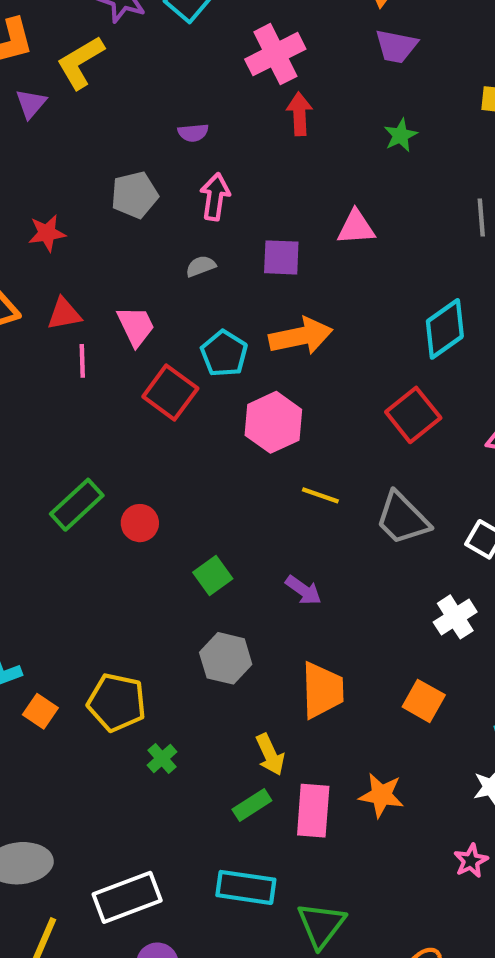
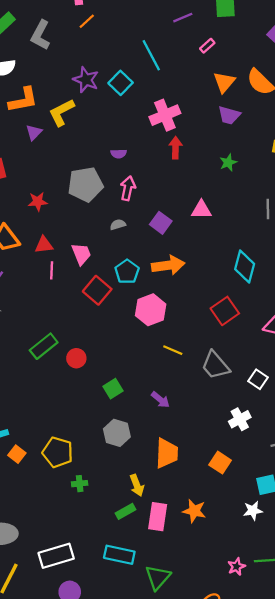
gray pentagon: (135, 195) -> (85, 184), size x1.4
purple square: (281, 257) -> (161, 223), turned 30
cyan diamond: (445, 329) -> (245, 267), turned -44
green cross: (162, 758) -> (80, 484), turned 32
pink star: (471, 861) -> (236, 567), moved

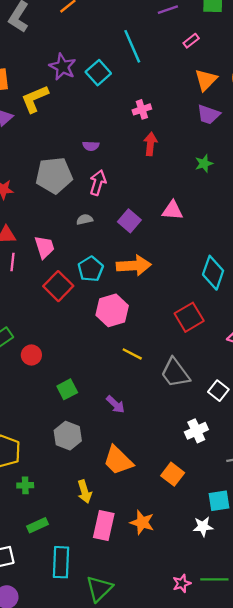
pink cross: (165, 115) -> (142, 109), size x0.6
orange trapezoid: (167, 453) -> (118, 460), turned 128
green rectangle: (125, 511) -> (38, 525), moved
cyan rectangle: (119, 555) -> (61, 562), turned 76

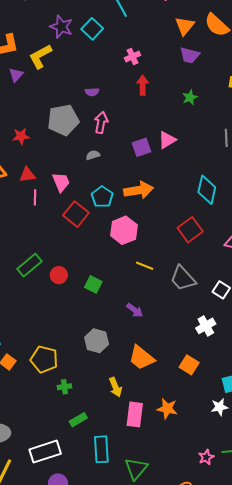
pink triangle: (172, 210) -> (167, 140), turned -30
purple square: (129, 221) -> (141, 147), moved, turned 36
green square: (67, 389) -> (93, 284), moved, turned -30

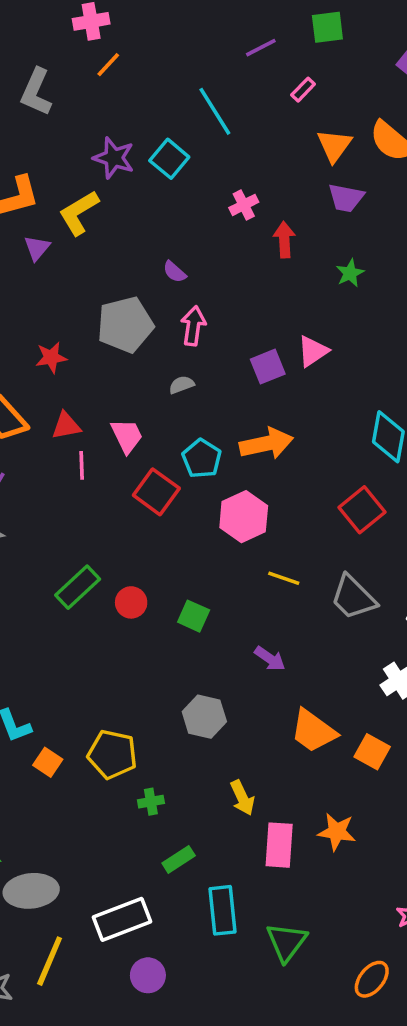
red arrow: (143, 85) -> (284, 240), moved
purple semicircle: (92, 92) -> (174, 272), turned 48
orange trapezoid: (142, 358) -> (313, 731), moved

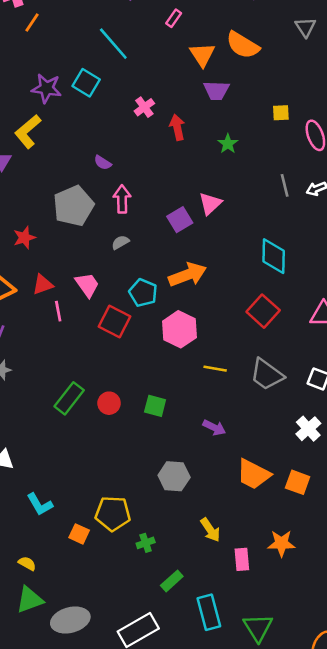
orange square: (48, 762) -> (79, 534), moved
pink rectangle: (279, 845) -> (242, 559), size x0.7

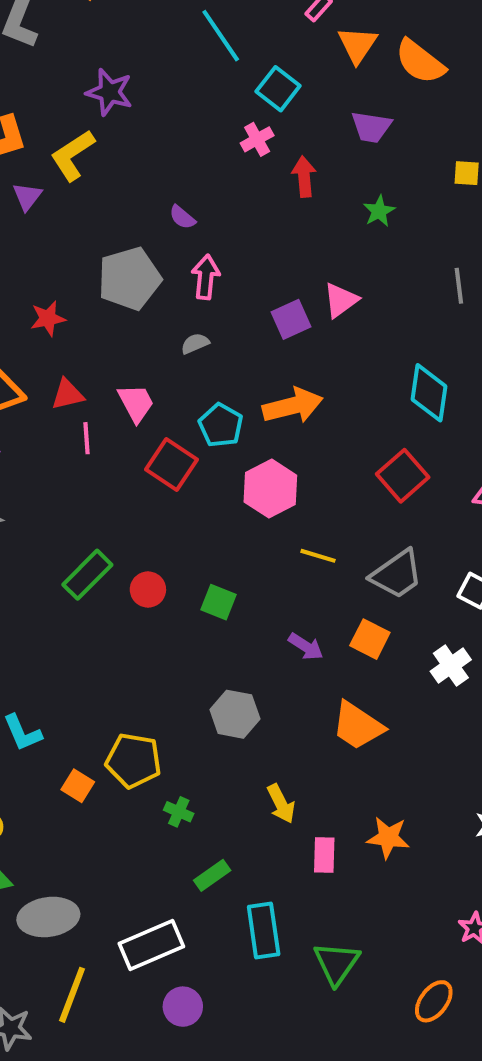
orange triangle: (202, 55) -> (357, 45), moved
cyan square: (86, 83) -> (278, 89), moved
gray trapezoid: (267, 374) -> (397, 574), turned -78
orange square: (298, 482) -> (370, 639), moved
green cross: (146, 543) -> (179, 812), turned 36

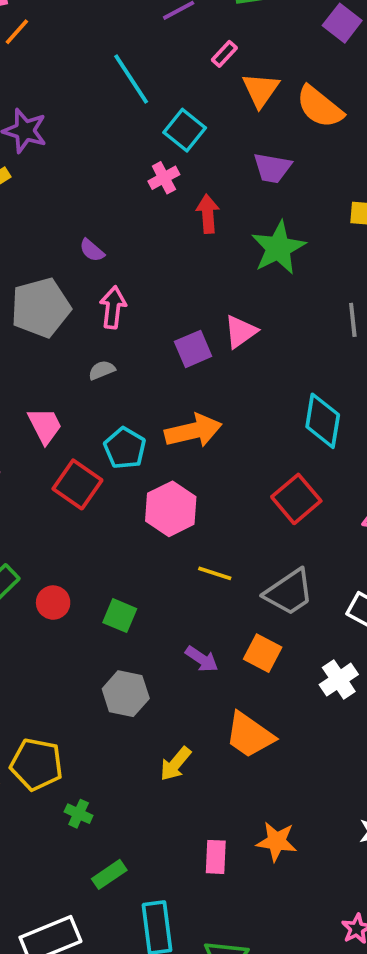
green star: (379, 211) -> (278, 248), size x1.8
gray hexagon: (235, 714) -> (126, 694), moved
yellow arrow: (281, 804) -> (175, 764), moved, turned 66

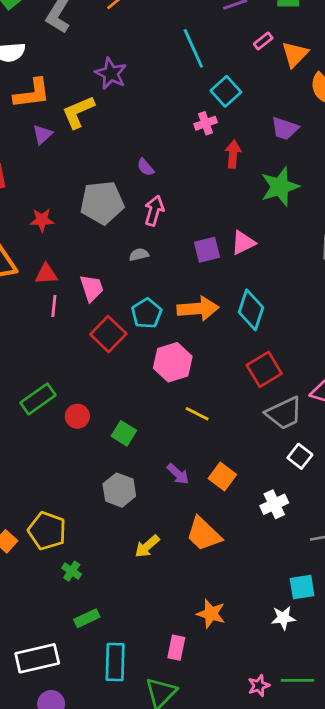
orange triangle: (261, 90) -> (295, 54), moved
cyan diamond: (323, 421) -> (251, 310), moved
gray trapezoid: (289, 592) -> (284, 413), moved
pink rectangle: (216, 857) -> (176, 648), moved

